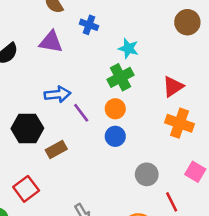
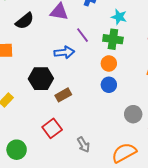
green cross: (120, 77) -> (113, 39), turned 36
purple line: (81, 113) -> (82, 35), moved
red square: (26, 189) -> (52, 128), moved

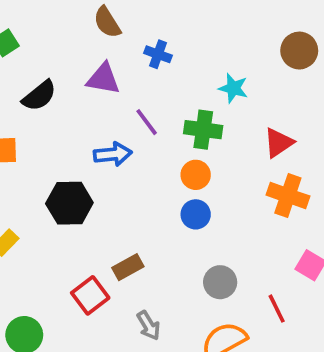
cyan star: (119, 17) -> (233, 88), moved
brown rectangle: (63, 95) -> (128, 267), moved
gray circle: (133, 114) -> (220, 282), moved

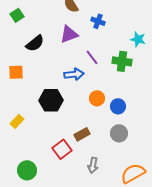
purple triangle: (103, 79) -> (69, 34), turned -30
orange circle: (196, 175) -> (97, 98), moved
gray circle: (220, 282) -> (119, 133), moved
gray arrow: (149, 326) -> (93, 165), turned 42

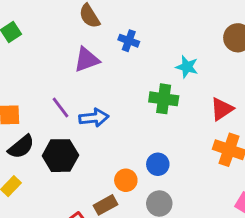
black semicircle: (35, 43) -> (21, 147), moved
purple line: (92, 57) -> (60, 108), moved
orange circle: (97, 98) -> (126, 180), moved

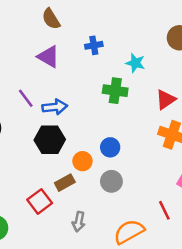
blue cross: (129, 41) -> (94, 45), moved, turned -30
purple triangle: (87, 60) -> (48, 57), turned 50
black hexagon: (60, 156) -> (50, 140), moved

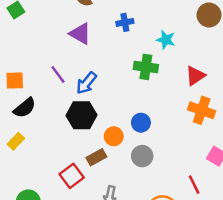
blue arrow: (55, 107) -> (86, 83), turned 135

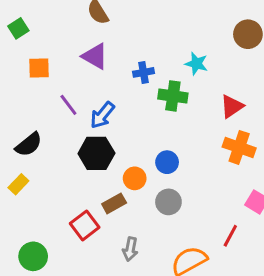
blue cross: (125, 22) -> (143, 72), moved
orange square: (15, 81) -> (39, 68), moved
red line: (194, 185) -> (230, 236), turned 54

